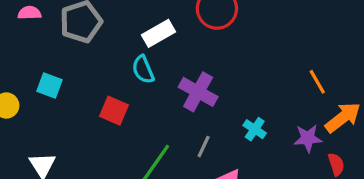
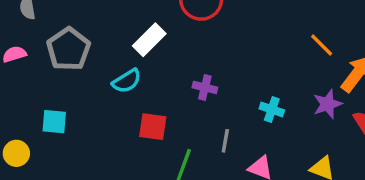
cyan semicircle: (143, 69) -> (127, 81), moved, turned -84
purple cross: (198, 92) -> (205, 87), size x0.6
red square: (114, 111) -> (153, 127), moved

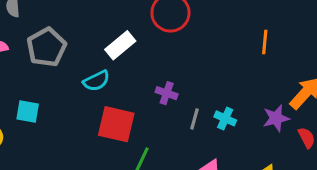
orange line: (322, 45) -> (265, 42), moved, turned 45
red square: (153, 127) -> (116, 124), size x1.4
gray line: (225, 141) -> (194, 119), moved

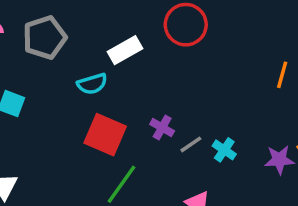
purple cross: (167, 93) -> (162, 128), moved
gray line: (194, 119) -> (191, 144), turned 30

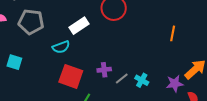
gray pentagon: (45, 38) -> (31, 22), turned 30
purple cross: (162, 128) -> (104, 70), turned -32

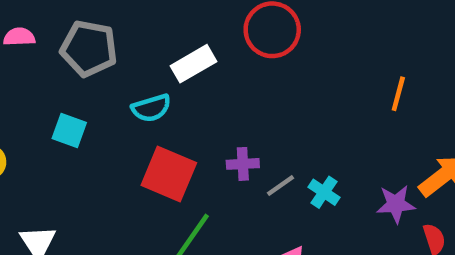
cyan square: (14, 62) -> (69, 131), moved

